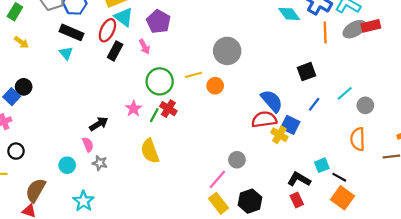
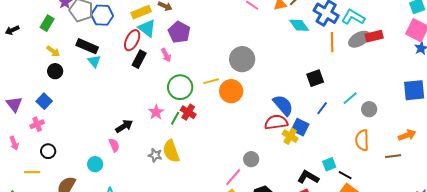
black rectangle: (72, 32) -> (87, 46), moved
orange circle: (215, 86) -> (231, 91), size x1.5
black circle: (24, 87) -> (55, 71), moved
gray star: (100, 163) -> (155, 155), moved

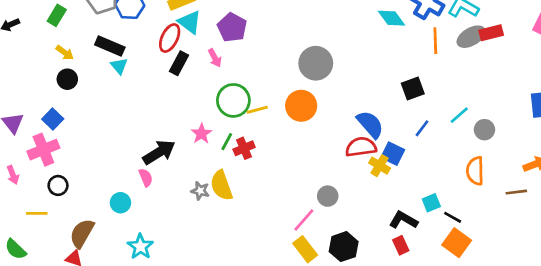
yellow line: (211, 81) -> (257, 110), moved
red cross: (188, 112) -> (244, 148), moved, turned 35
pink cross: (37, 124) -> (43, 150), size x1.6
black arrow: (124, 126) -> (159, 152), size x1.4

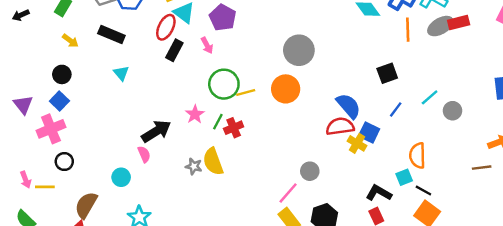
cyan triangle: (119, 66) -> (121, 73), moved
black circle: (67, 79) -> (62, 74), moved
orange semicircle: (475, 171) -> (417, 155), moved
pink arrow: (13, 175) -> (26, 180), moved

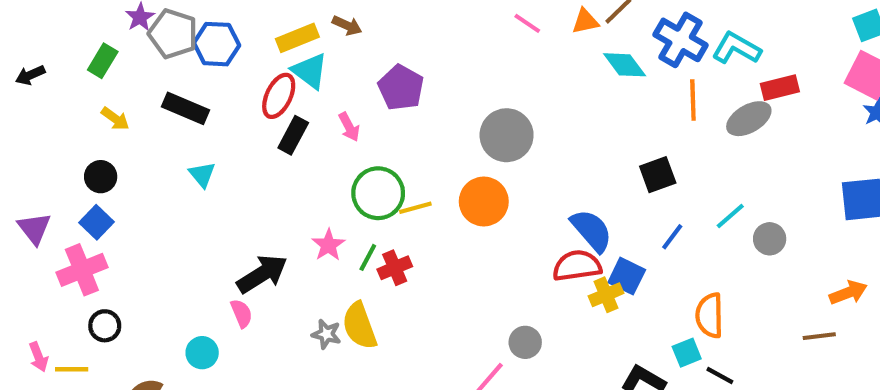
purple pentagon: (223, 18) -> (401, 88), moved
gray ellipse: (440, 26) -> (749, 119), moved
yellow cross: (357, 143) -> (606, 295), turned 36

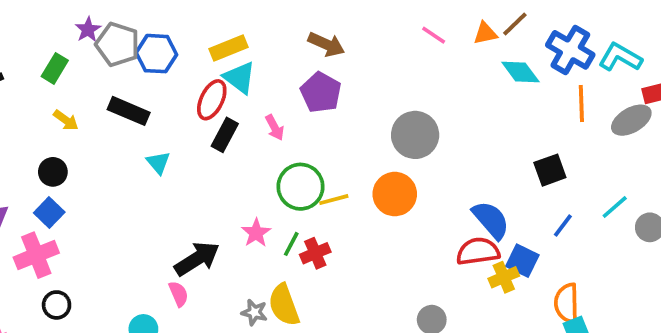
brown arrow: (347, 25) -> (326, 44), moved, size x1.4
cyan triangle: (202, 175) -> (158, 163), moved
orange semicircle: (710, 315) -> (567, 303), moved

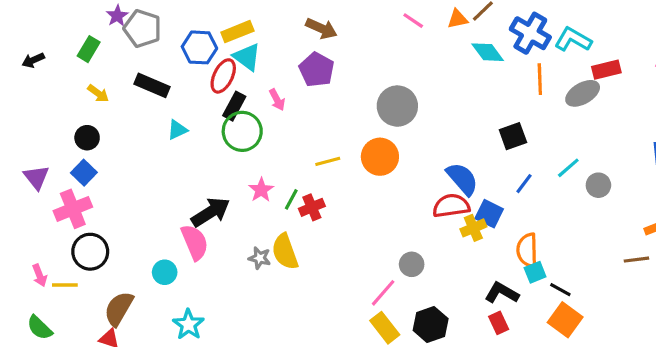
blue hexagon: (156, 54) -> (199, 47), moved
cyan triangle: (158, 163) -> (177, 130), turned 45
green circle: (301, 187) -> (242, 131), moved
pink semicircle: (179, 294) -> (195, 242), size x1.6
black circle: (57, 305) -> (90, 252), size x1.5

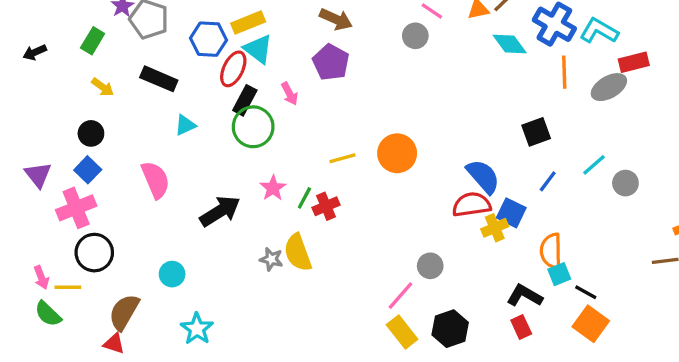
gray circle: (397, 106) -> (415, 36), moved, size x0.6
pink semicircle: (195, 242) -> (156, 180), moved
green semicircle: (40, 328) -> (48, 314), moved

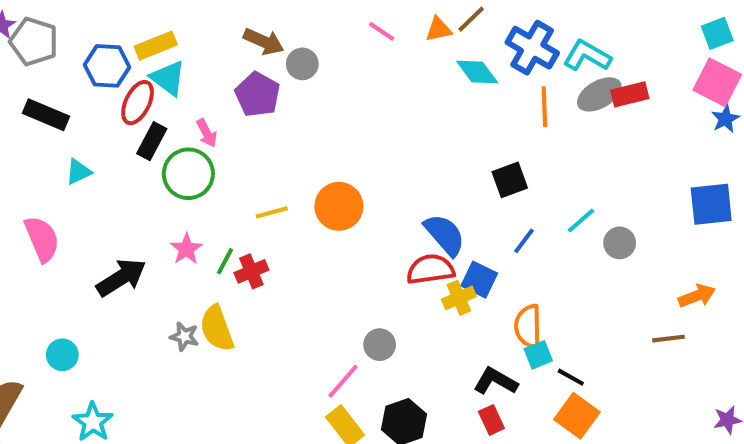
gray circle: (415, 36) -> (302, 64), moved
gray ellipse: (609, 87) -> (599, 94), moved
green circle: (253, 127) -> (188, 174), moved

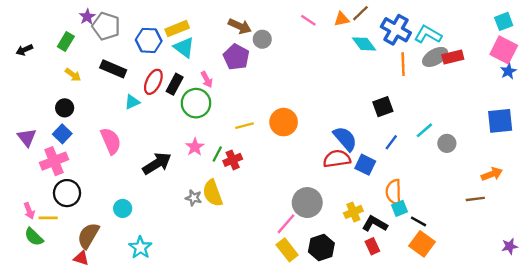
red ellipse: (138, 103) -> (153, 82), moved
yellow cross: (459, 298) -> (353, 212), moved
gray circle: (380, 345) -> (307, 203), size x1.6

